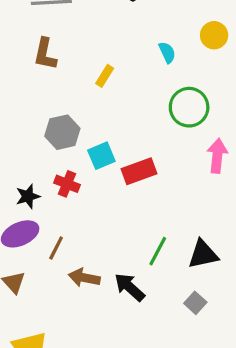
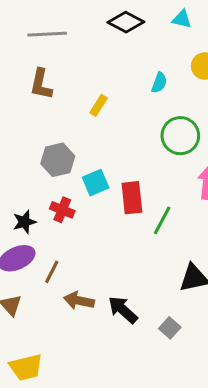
cyan semicircle: (167, 52) -> (159, 83), turned 45
red rectangle: (139, 171) -> (132, 198), turned -76
green line: (158, 251) -> (162, 220), moved
gray square: (195, 303) -> (170, 328), moved

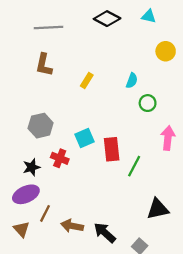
cyan semicircle: (159, 83) -> (132, 81), moved
green circle: (180, 136) -> (148, 103), size x0.6
gray hexagon: (58, 160) -> (41, 126), moved
brown line: (52, 272) -> (45, 213), moved

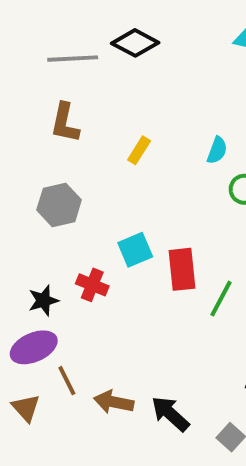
black diamond: (107, 19) -> (135, 43), moved
gray hexagon: (41, 126) -> (59, 205), moved
brown line: (45, 213) -> (67, 381), turned -54

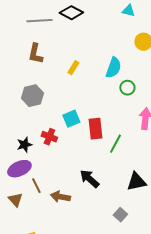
cyan semicircle: (217, 150) -> (113, 68), size x1.5
black arrow: (170, 414) -> (89, 179), moved

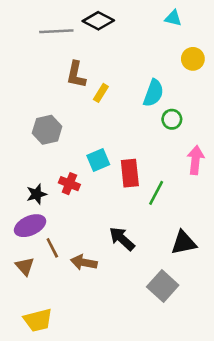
brown L-shape: (35, 54) -> (76, 75), moved
gray square: (120, 215) -> (163, 286), size x1.6

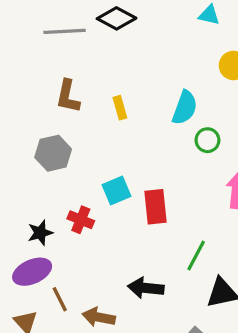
brown L-shape: (76, 75) -> (68, 96), moved
yellow rectangle: (101, 93) -> (120, 108), turned -48
green line: (156, 193) -> (196, 255), moved
black arrow: (122, 239) -> (146, 288), turned -36

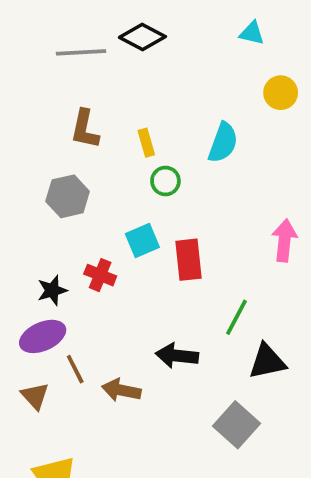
green circle: (207, 140) -> (165, 181), moved

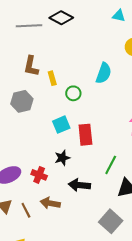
yellow rectangle: (146, 143) -> (52, 78), moved
red cross: (100, 275) -> (39, 175), moved
black star: (52, 290) -> (62, 158), moved
brown line: (75, 369) -> (26, 210), moved

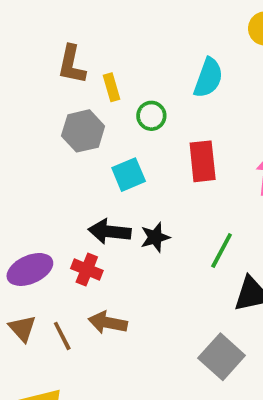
gray hexagon: (22, 101) -> (83, 131), moved
red rectangle: (85, 135) -> (203, 161), moved
black star: (62, 158) -> (155, 237), moved
black arrow: (79, 185) -> (110, 232), moved

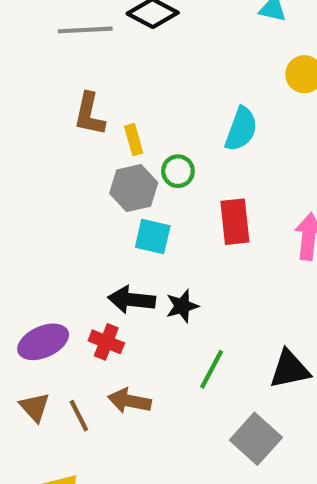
gray hexagon: (83, 131) -> (134, 188), moved
cyan square: (129, 175) -> (153, 236), turned 36
green line: (222, 251) -> (212, 369), moved

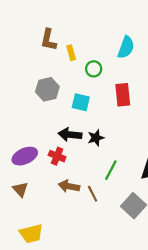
gray hexagon: (134, 188) -> (47, 89), moved
brown line: (79, 416) -> (93, 194), moved

